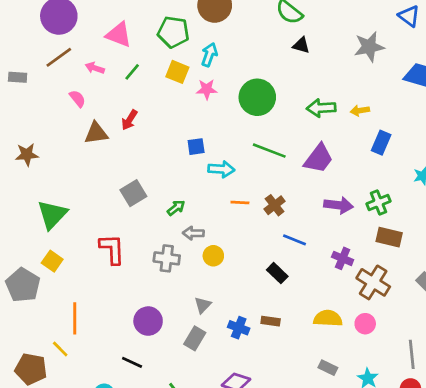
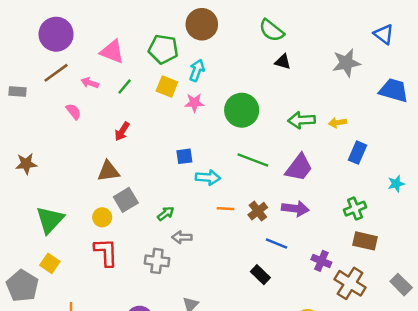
brown triangle: (96, 133) -> (108, 171), moved
purple arrow: (339, 205) -> (295, 209), moved
yellow circle: (213, 256) -> (102, 217), moved

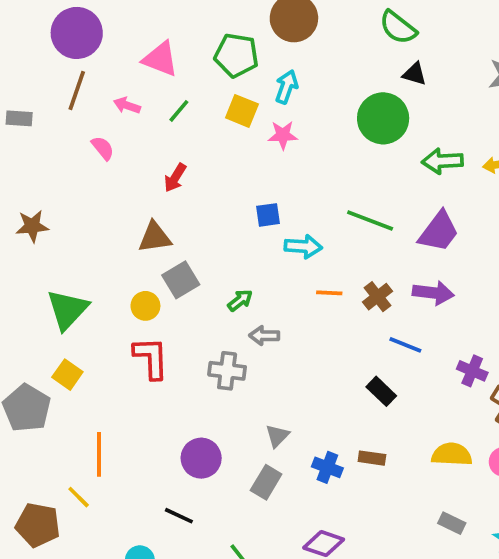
brown line: (56, 73) -> (77, 91), turned -35
green circle: (242, 110) -> (383, 118), moved

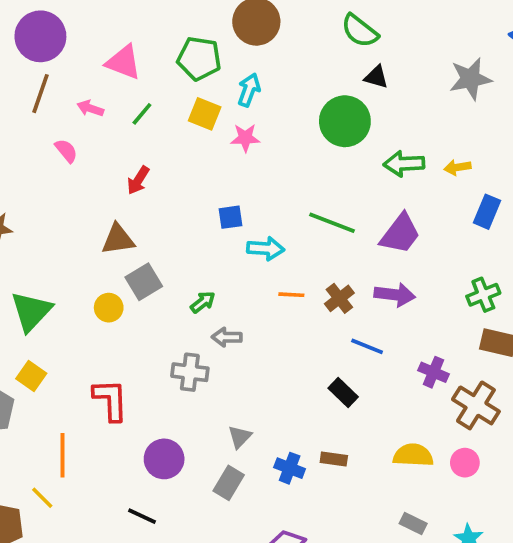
red L-shape: (151, 358) -> (111, 400), moved

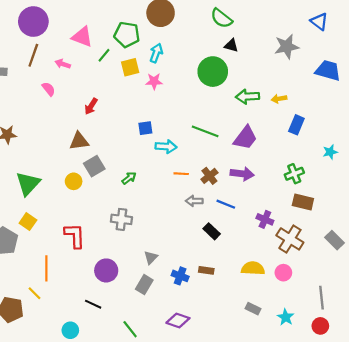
green line: (142, 114) -> (104, 55), moved
yellow square: (205, 114) -> (130, 67), turned -36
gray arrow: (227, 337) -> (194, 201), moved

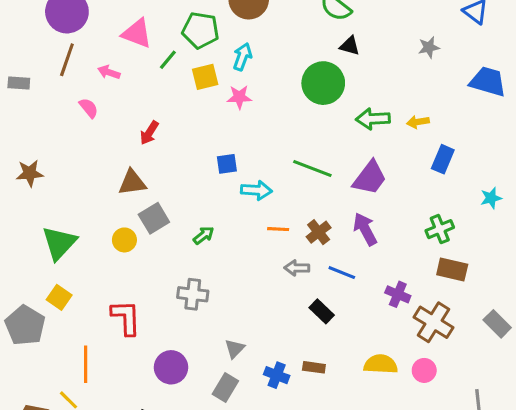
gray star: (287, 47) -> (429, 47), size x0.6
purple arrow: (242, 174) -> (365, 229), turned -125

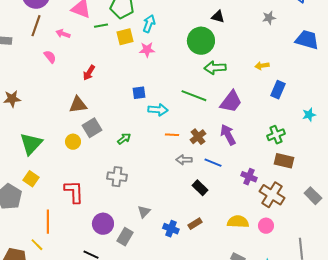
green line: (168, 60) -> (101, 26), turned 40
green arrow: (373, 119) -> (215, 68), moved
brown rectangle: (314, 367) -> (195, 224), turned -40
gray rectangle: (225, 388) -> (125, 237), moved

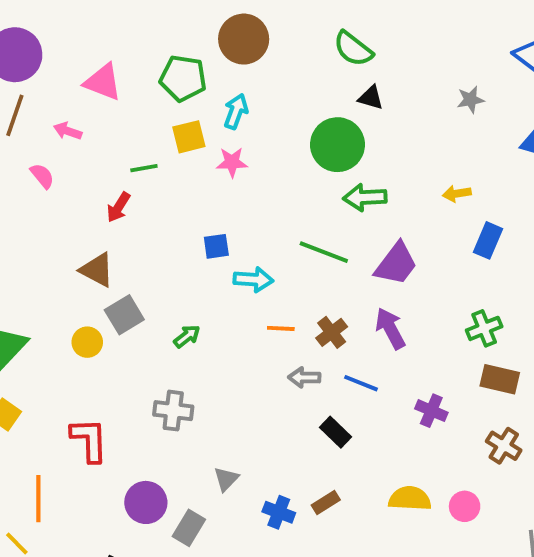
green line: (101, 26) -> (144, 168), moved
brown triangle: (78, 105) -> (97, 270), turned 36
brown cross: (272, 195) -> (504, 446), moved, size x0.7

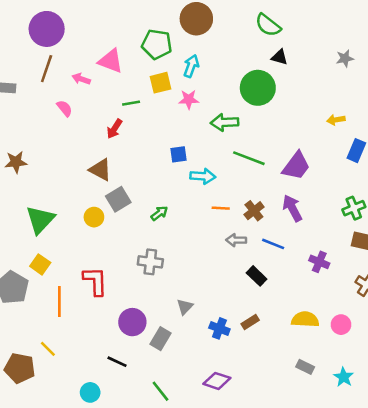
pink triangle: (103, 82) -> (111, 61), moved
green arrow: (365, 197) -> (225, 122), moved
orange line: (38, 499) -> (59, 302), moved

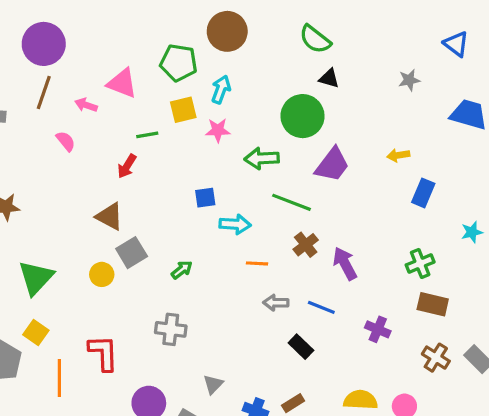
purple trapezoid: (296, 166) -> (332, 165), moved
brown cross: (254, 211) -> (306, 245), moved

